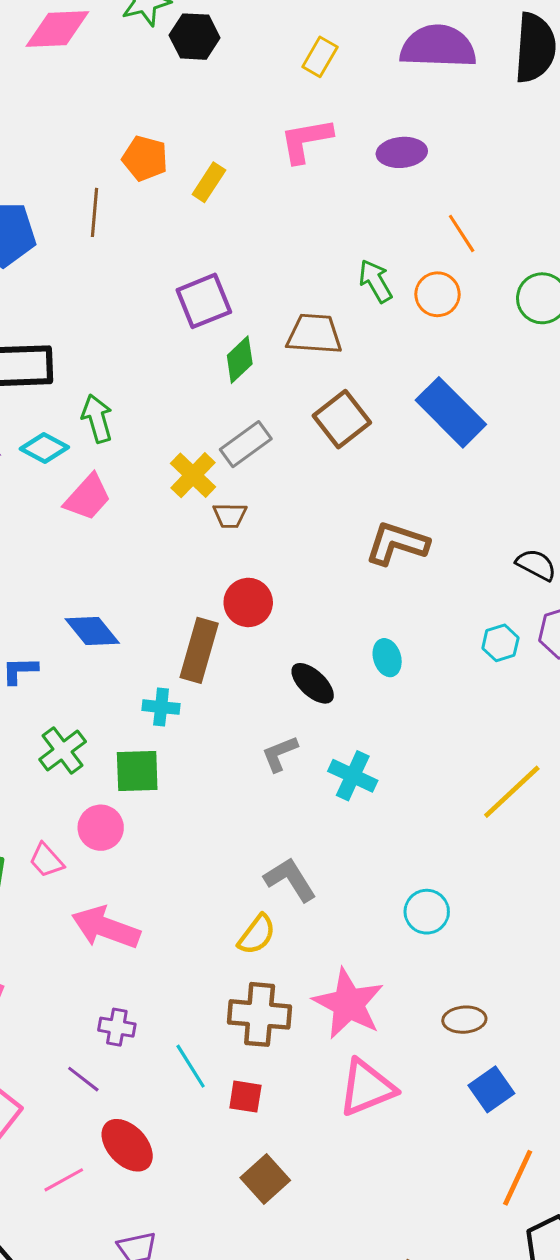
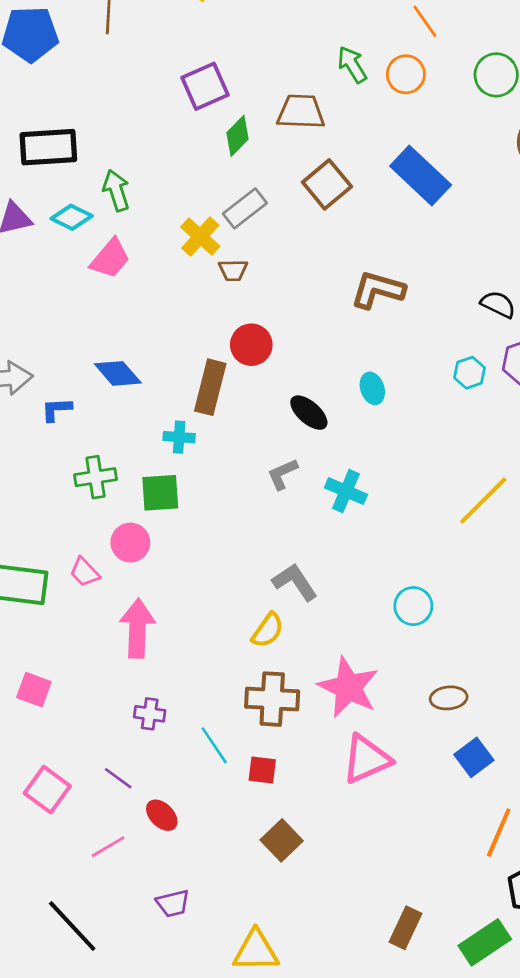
green cross: (63, 751) -> (95, 477), turned 30
pink arrow: (106, 928) -> (137, 628), turned 74
purple line: (83, 1079) -> (118, 778), moved
red ellipse: (127, 1145) -> (162, 815), size x0.7

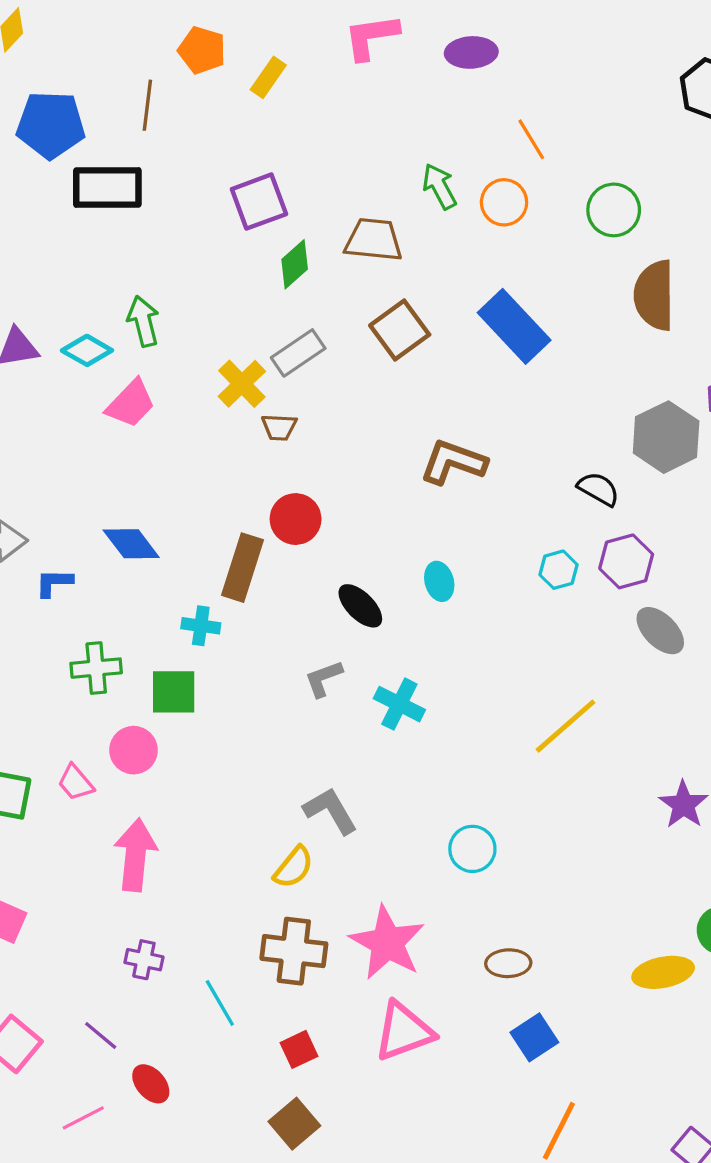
black rectangle: (48, 147) -> (107, 188), moved
red square: (262, 770) -> (299, 1049), moved, turned -36

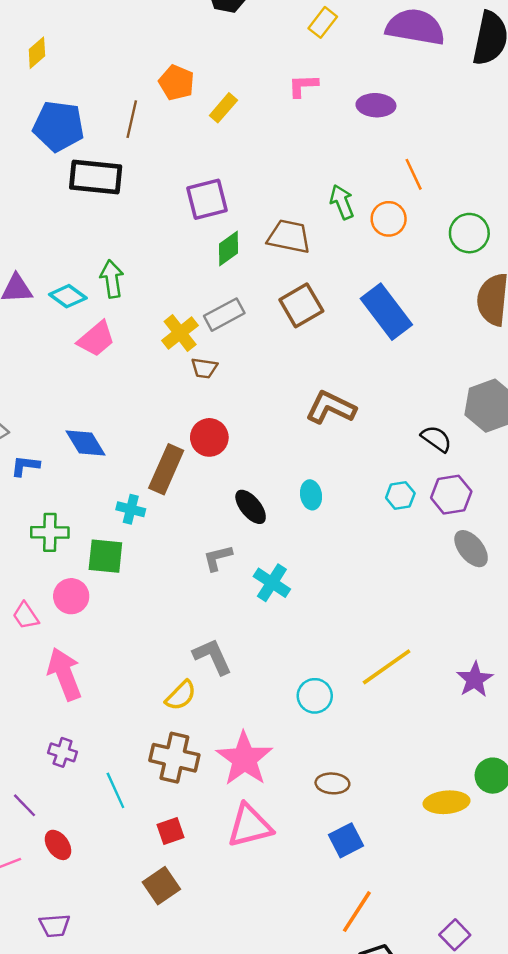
pink L-shape: (371, 37) -> (303, 86), size x0.7
yellow line: (565, 726) -> (387, 667), moved
pink arrow: (135, 855) -> (64, 674), turned -33

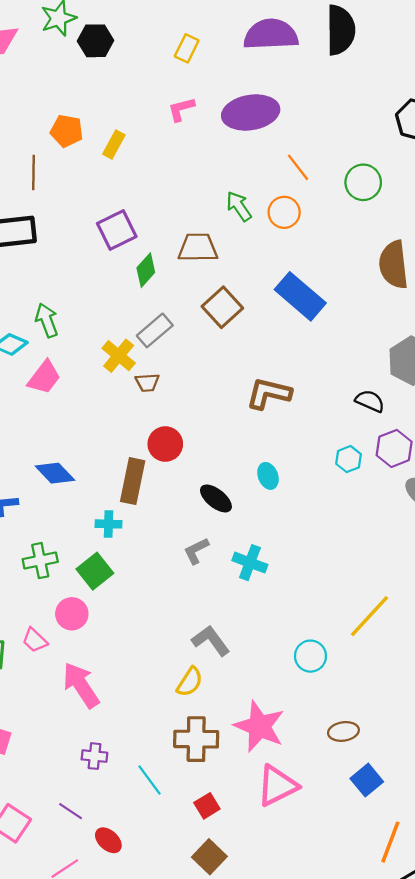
purple ellipse: (376, 105) -> (251, 112), size x1.6
green circle: (469, 233) -> (363, 182), moved
green square: (105, 556) -> (95, 571), turned -32

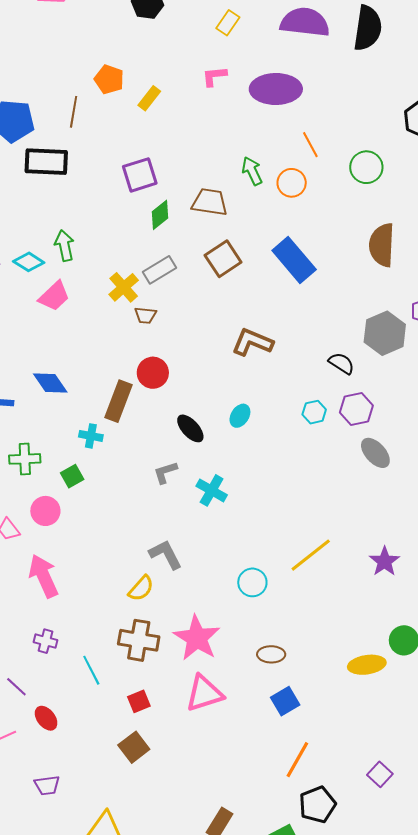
cyan ellipse: (268, 476) -> (240, 416), turned 45
green square: (95, 571) -> (72, 476), size x0.7

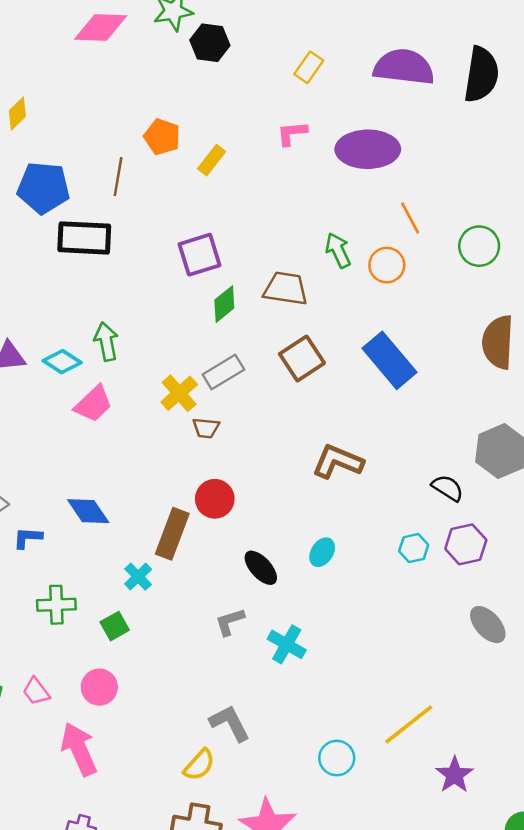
cyan cross: (91, 436) -> (138, 577), turned 35
gray ellipse: (375, 453) -> (488, 625), moved
pink circle: (45, 511) -> (99, 687), moved
purple star: (385, 561) -> (455, 775), moved

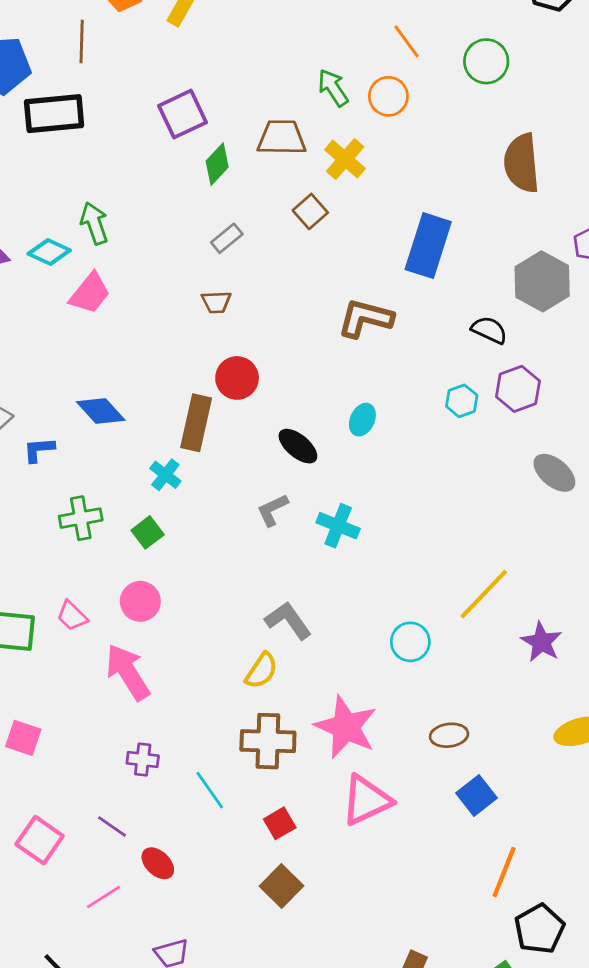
brown square: (302, 359) -> (310, 211), size x0.7
blue rectangle: (390, 360) -> (428, 246), moved, turned 66
gray rectangle: (223, 372) -> (227, 238), size x0.7
yellow cross: (179, 393) -> (345, 159), moved

